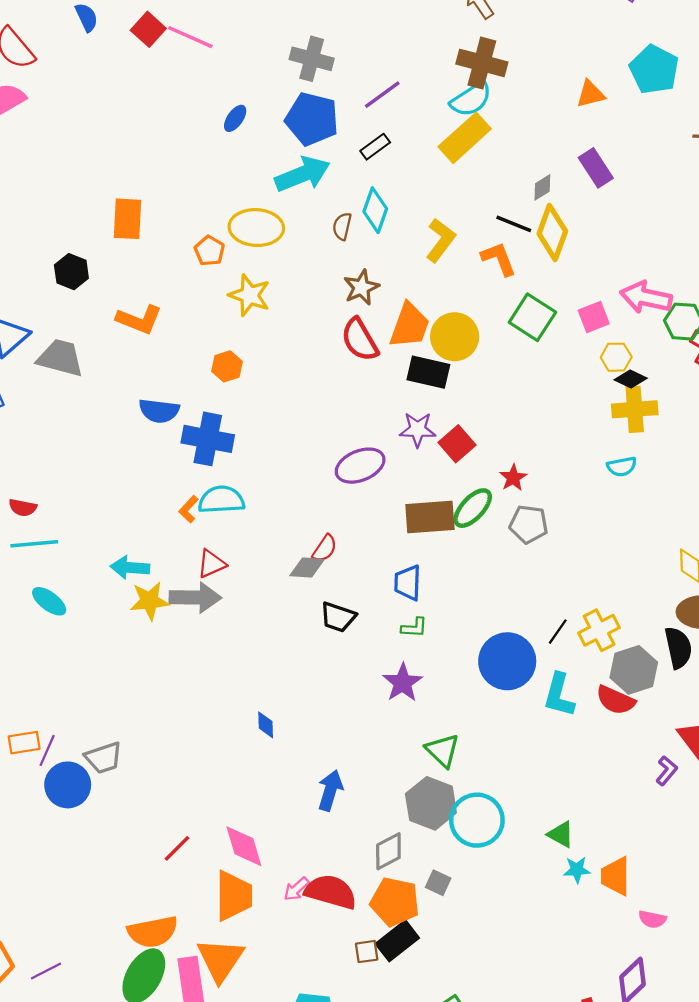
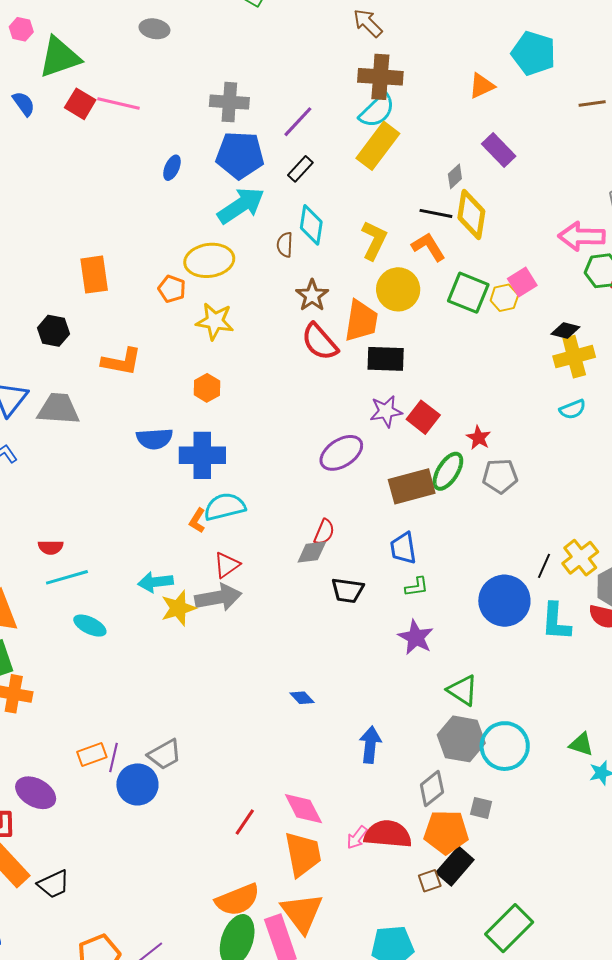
pink arrow: (646, 297) -> (582, 236), moved
yellow circle: (455, 337) -> (398, 289), moved
yellow hexagon: (616, 357) -> (504, 298), moved
blue diamond: (266, 725) -> (302, 698), turned -30

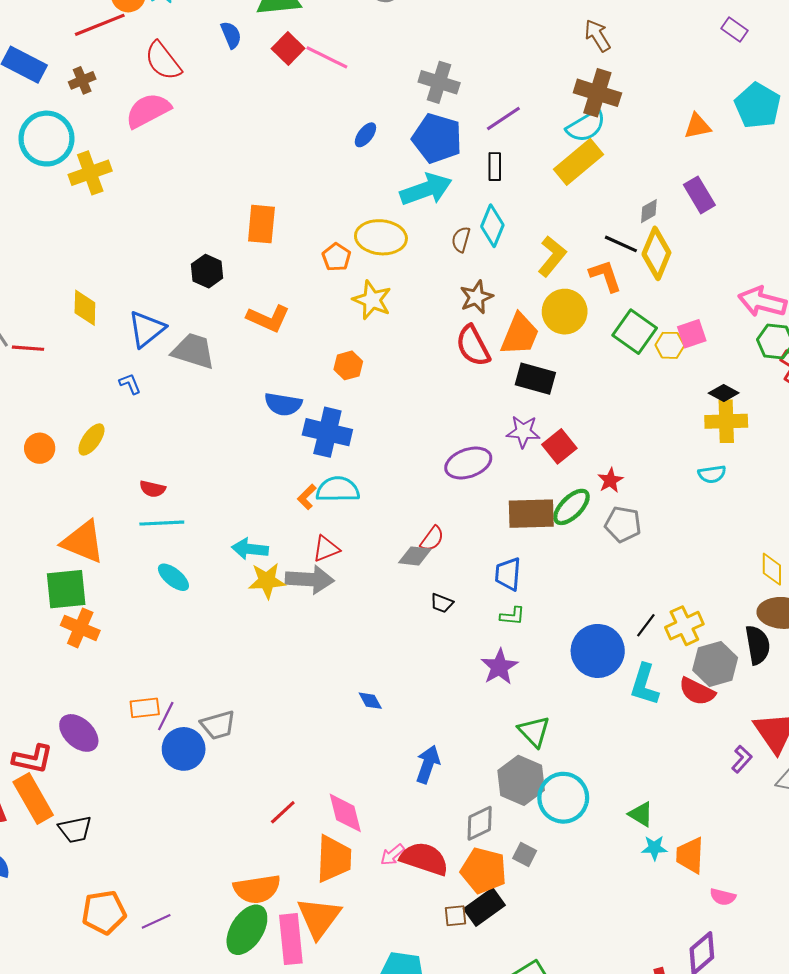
black rectangle: (300, 169) -> (495, 167), turned -56
black trapezoid: (348, 590) -> (442, 603), size x0.7

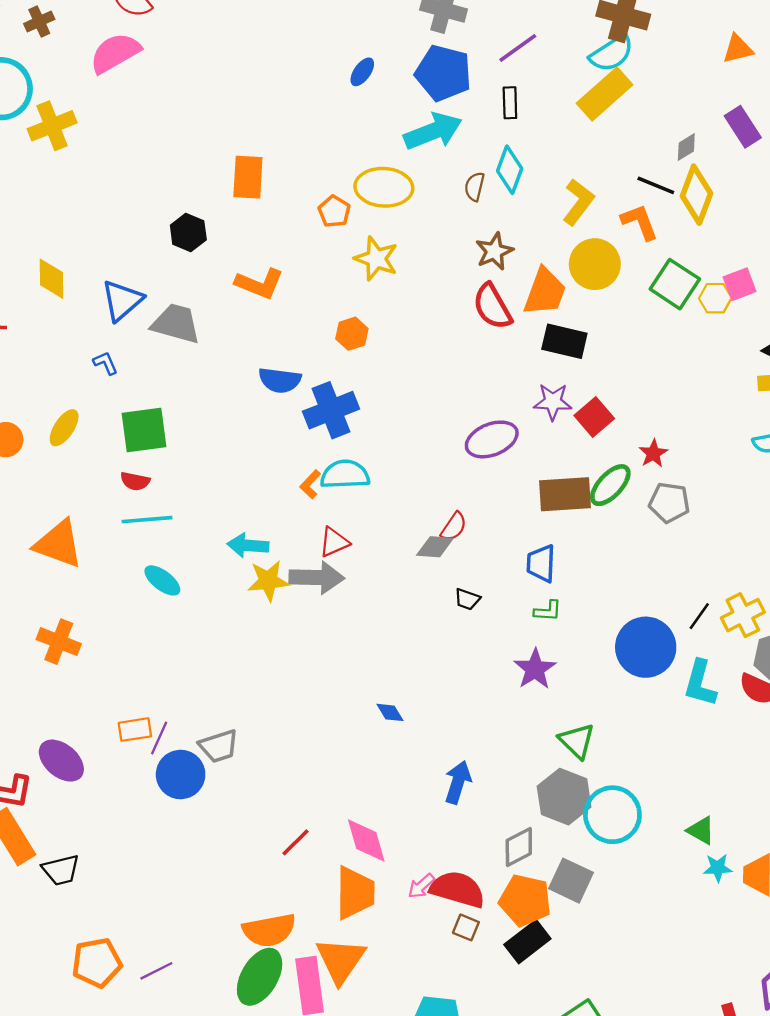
blue cross: (327, 432) -> (331, 410), turned -33
green square: (66, 589) -> (144, 430), moved
gray square: (525, 855) -> (571, 881), size x1.6
brown square: (455, 916) -> (466, 927), moved, turned 30

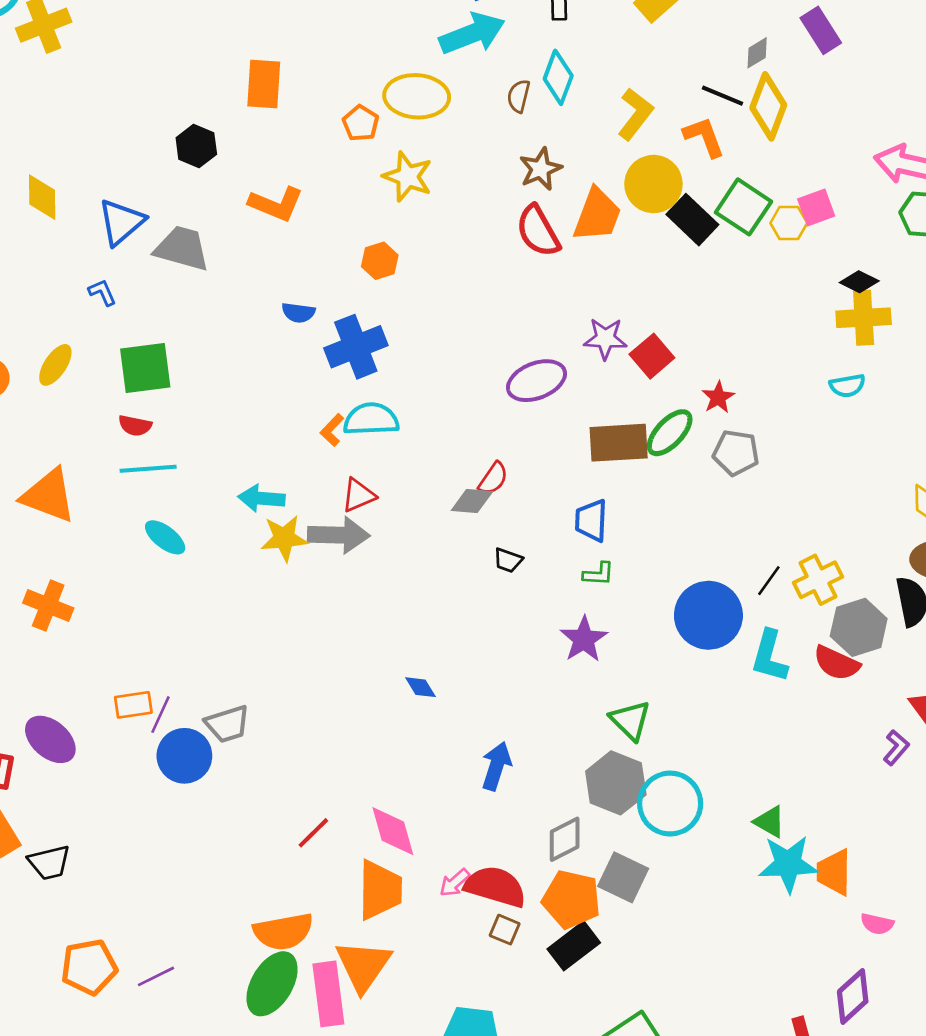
black rectangle: (564, 341) -> (692, 220), moved, turned 30
blue semicircle: (280, 380) -> (298, 313), size x0.7
cyan star: (718, 868) -> (788, 864), size x1.8

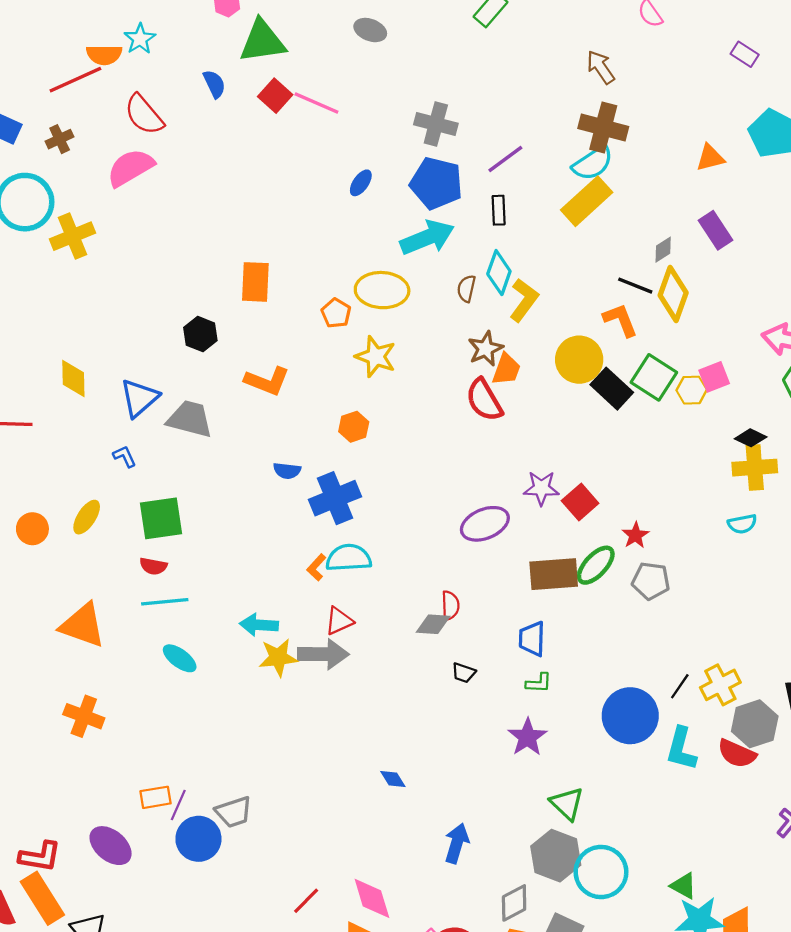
yellow L-shape: (635, 114) -> (524, 300), moved
orange trapezoid: (597, 215) -> (506, 369), moved, size x0.7
red semicircle: (493, 479) -> (450, 605), turned -36
purple ellipse: (50, 739) -> (111, 846), moved

